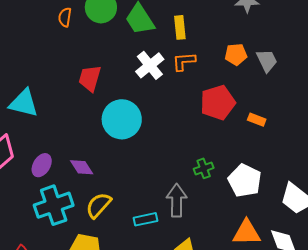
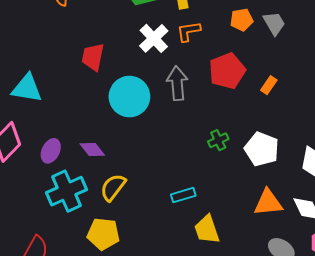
orange rectangle: (257, 120) -> (269, 85), turned -72
gray arrow: (177, 200) -> (177, 83), moved
cyan rectangle: (146, 219) -> (183, 195), moved

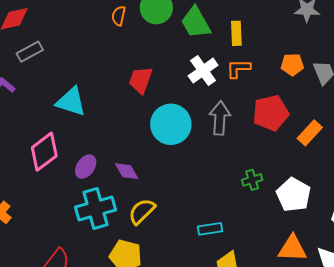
orange rectangle: (269, 85) -> (310, 133), size x1.4

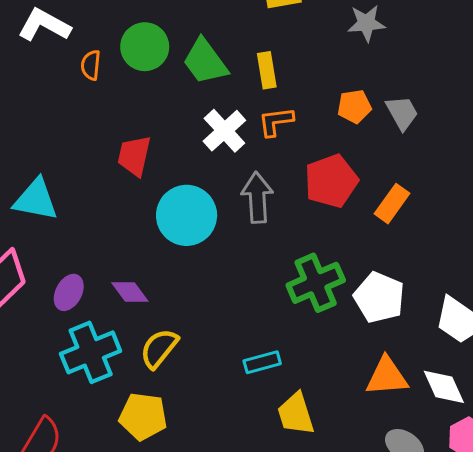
green cross: (252, 180) -> (316, 283), size x1.8

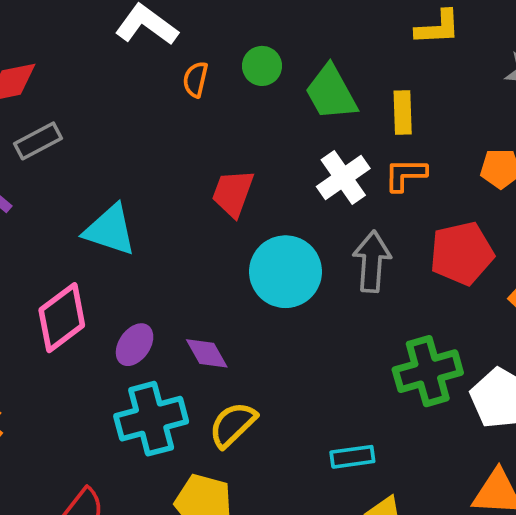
green circle: (145, 47) -> (262, 66), size x0.7

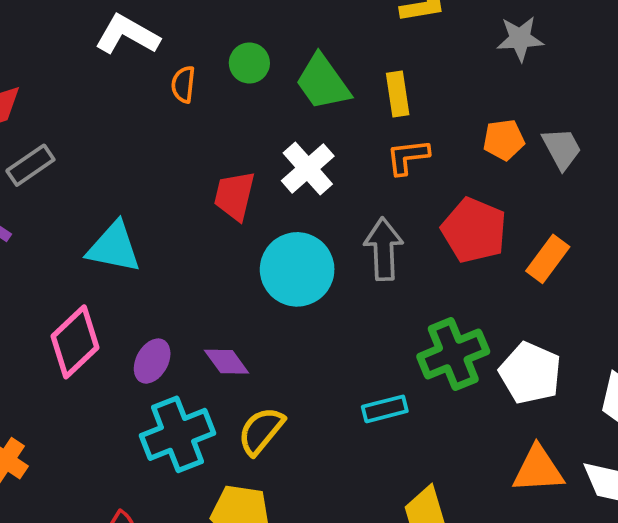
white cross: (343, 177) -> (308, 168), moved
red pentagon: (462, 253) -> (474, 230), turned -30
cyan rectangle: (352, 457) -> (385, 409), moved

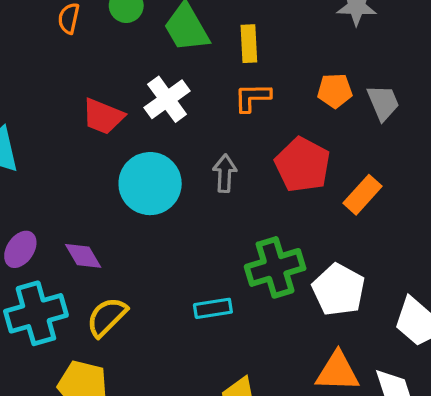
red trapezoid: (234, 196) -> (103, 116), turned -87
gray arrow: (384, 249) -> (225, 173), size x0.7

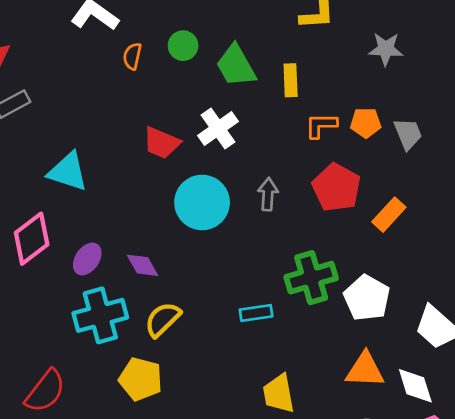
orange L-shape: (252, 97) -> (321, 125), moved

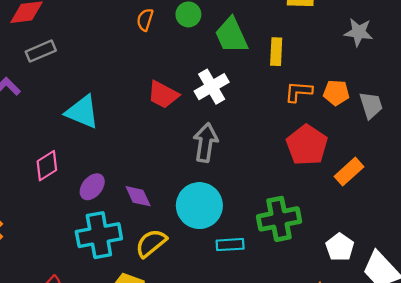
gray arrow: (268, 194) -> (205, 143), moved, size x1.4
cyan circle: (202, 202) -> (199, 206), moved
pink diamond: (32, 239) -> (47, 166), size x0.7
white pentagon: (367, 298) -> (340, 247), moved, size x0.7

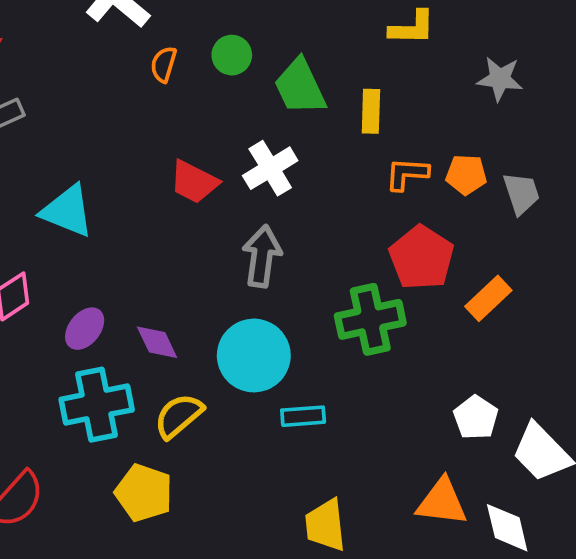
green cross: (279, 219) -> (370, 319), moved

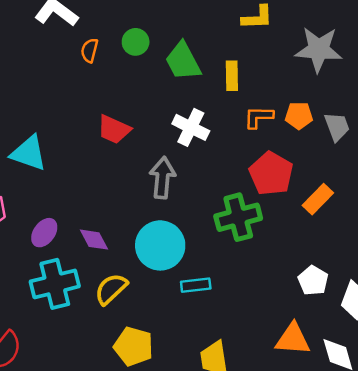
gray star: (500, 79) -> (319, 49), size x1.5
white cross: (270, 168) -> (191, 127), moved, turned -30
yellow pentagon: (144, 493) -> (134, 346), moved

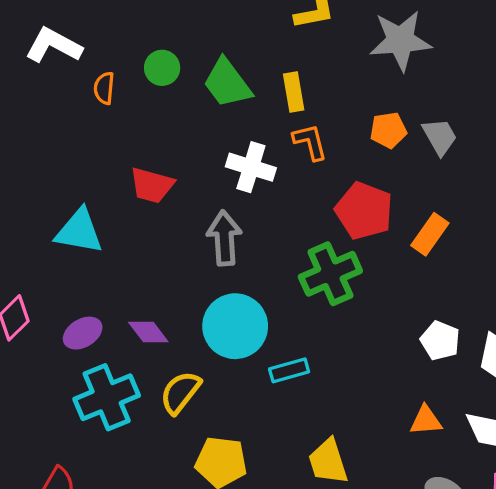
orange L-shape: (258, 117) -> (310, 142), moved, turned 84
cyan triangle: (29, 153) -> (79, 231), moved
purple ellipse: (44, 233) -> (83, 333), turned 32
orange triangle: (293, 339) -> (426, 420), size x0.7

